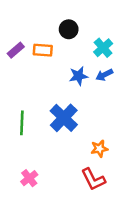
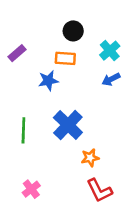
orange rectangle: (43, 50) -> (65, 58), moved
blue star: (78, 76) -> (48, 81), moved
orange star: (99, 149) -> (90, 158), moved

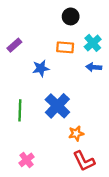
black circle: (73, 31) -> (71, 16), moved
orange rectangle: (65, 58) -> (65, 47), moved
blue arrow: (111, 79) -> (94, 67), turned 32

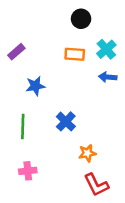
blue star: (41, 68) -> (35, 86), moved
blue cross: (57, 106) -> (66, 121), size x0.7
pink cross: (26, 160) -> (28, 171), moved, turned 32

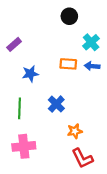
orange rectangle: (75, 54) -> (68, 64), moved
pink cross: (28, 171) -> (24, 146), size x1.5

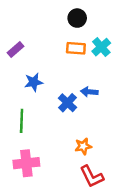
orange rectangle: (68, 64) -> (76, 48), moved
blue arrow: (92, 66) -> (89, 92), moved
blue cross: (56, 104) -> (67, 103), moved

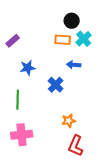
black circle: (77, 18) -> (72, 21), moved
blue arrow: (89, 92) -> (74, 65), moved
red L-shape: (92, 176) -> (76, 146), turned 50

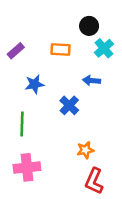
orange rectangle: (63, 40) -> (61, 50), moved

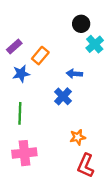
orange rectangle: (61, 50) -> (40, 56), moved, turned -54
blue arrow: (92, 81) -> (74, 74), moved
blue star: (34, 84) -> (21, 74), moved

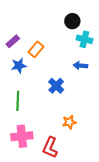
cyan cross: (95, 44) -> (84, 39), turned -35
blue arrow: (74, 74) -> (80, 66), moved
red L-shape: (86, 166) -> (50, 147), moved

